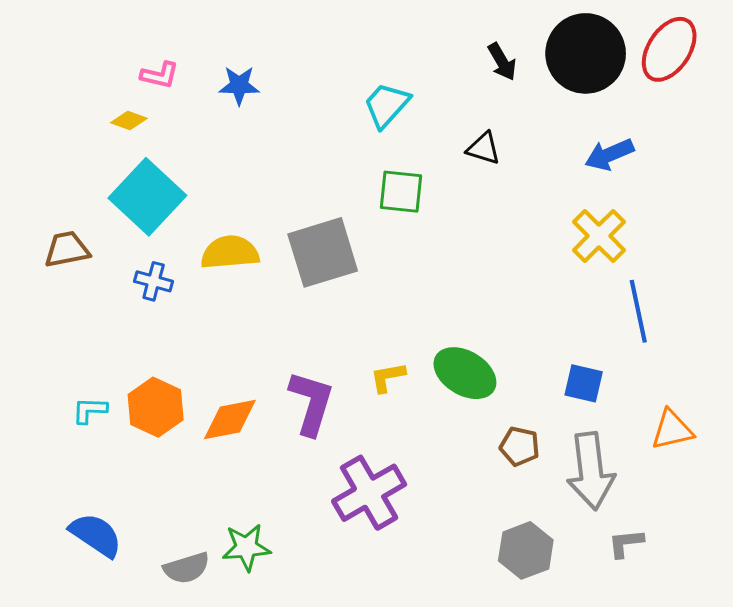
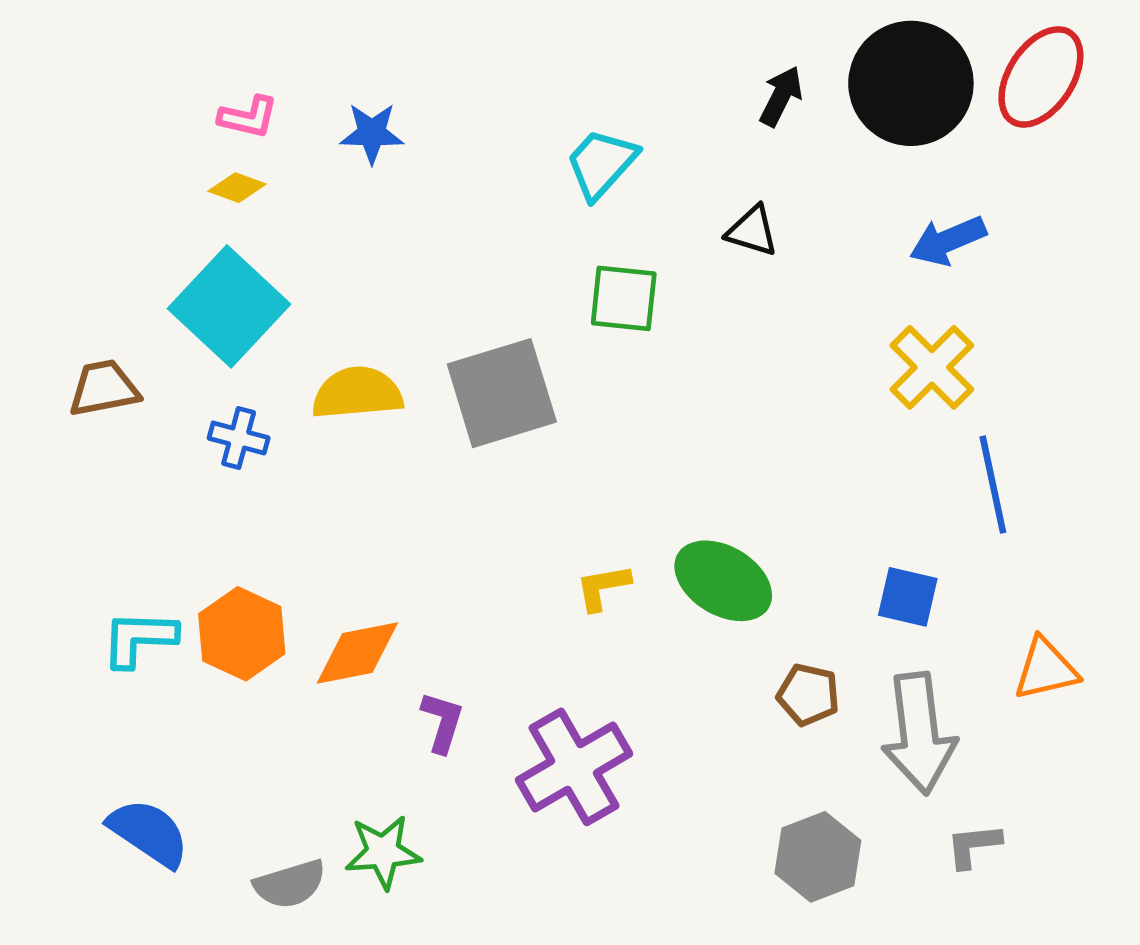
black arrow: (502, 62) -> (781, 96), turned -123
yellow diamond: (129, 120) -> (237, 188), moved
purple L-shape: (311, 403) -> (442, 722), moved, size x0.6
cyan L-shape: (90, 410) -> (139, 639), size x1.4

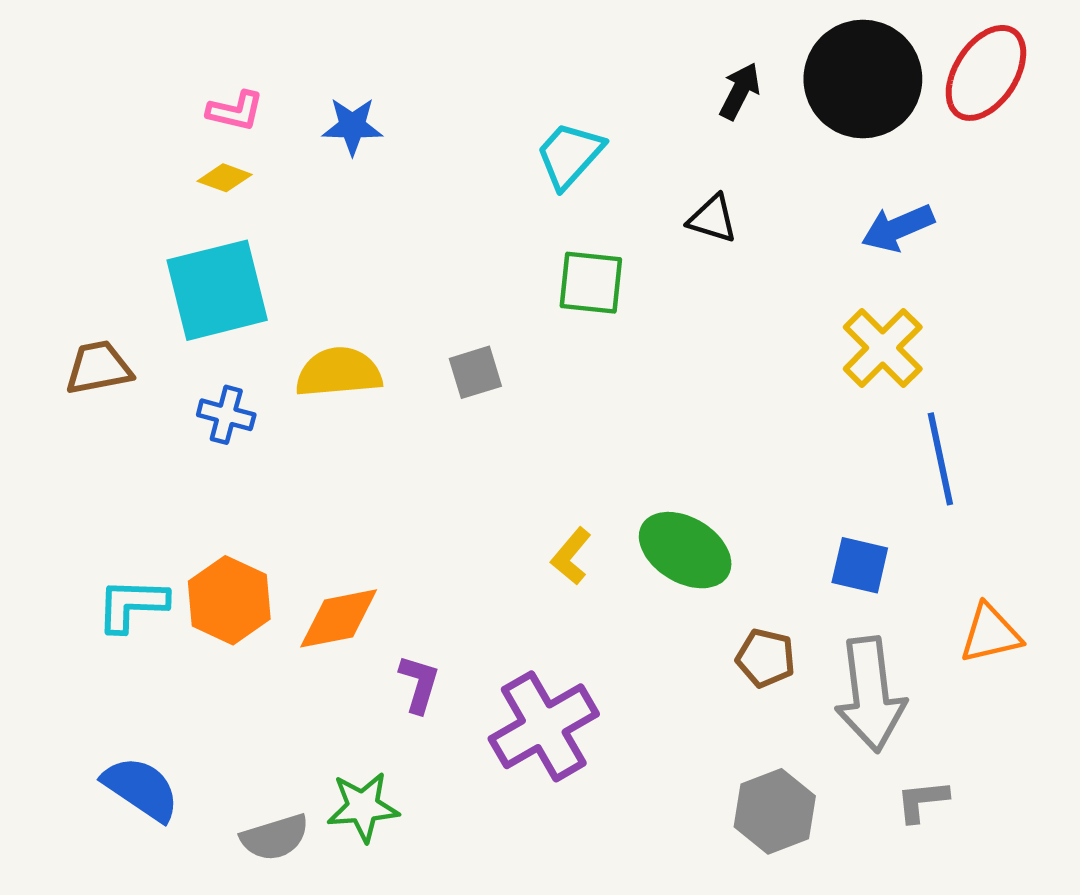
cyan square: (229, 306) -> (217, 290), turned 33
gray square: (502, 393) -> (475, 372), size x0.5
yellow L-shape: (603, 587) -> (571, 556), turned -40

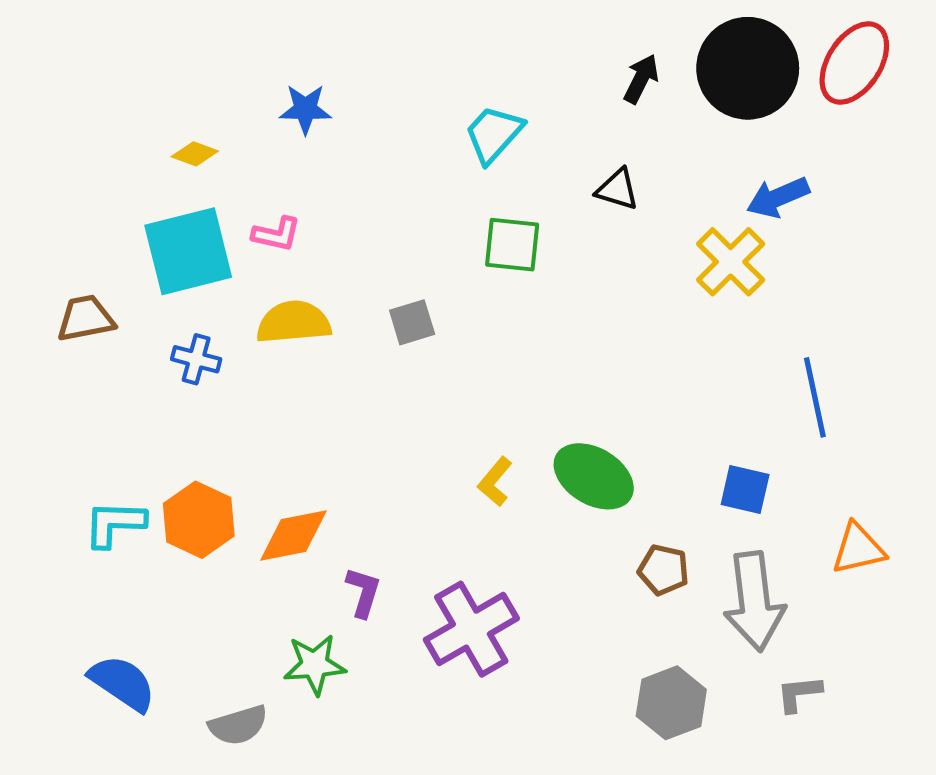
pink L-shape: (235, 111) -> (276, 234), moved
yellow cross: (883, 348) -> (731, 262), moved
green star: (363, 807) -> (315, 665), moved

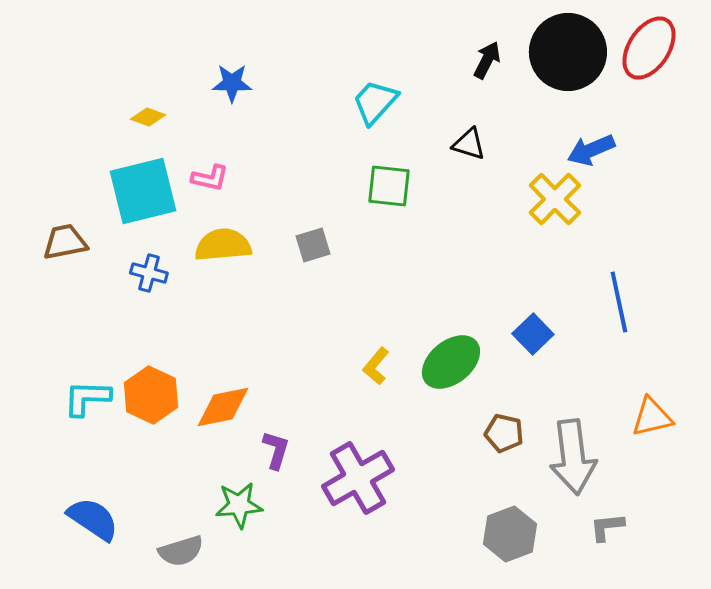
green ellipse: (594, 476) -> (451, 362), turned -70
blue square: (745, 490) -> (533, 334), moved, turned 33

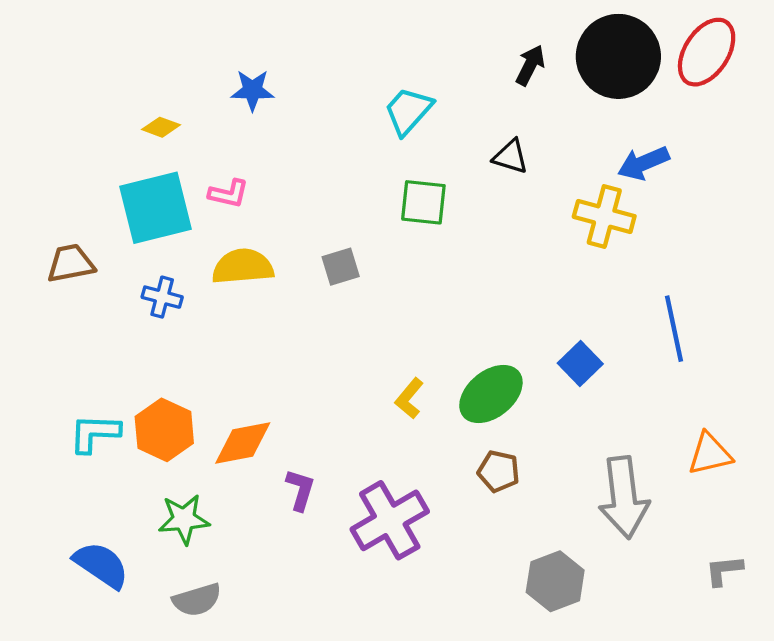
yellow cross: (555, 199) -> (604, 217), turned -30
brown pentagon: (504, 433) -> (499, 471), moved
green star: (239, 505) -> (184, 519), moved
gray L-shape: (607, 527) -> (724, 570), moved

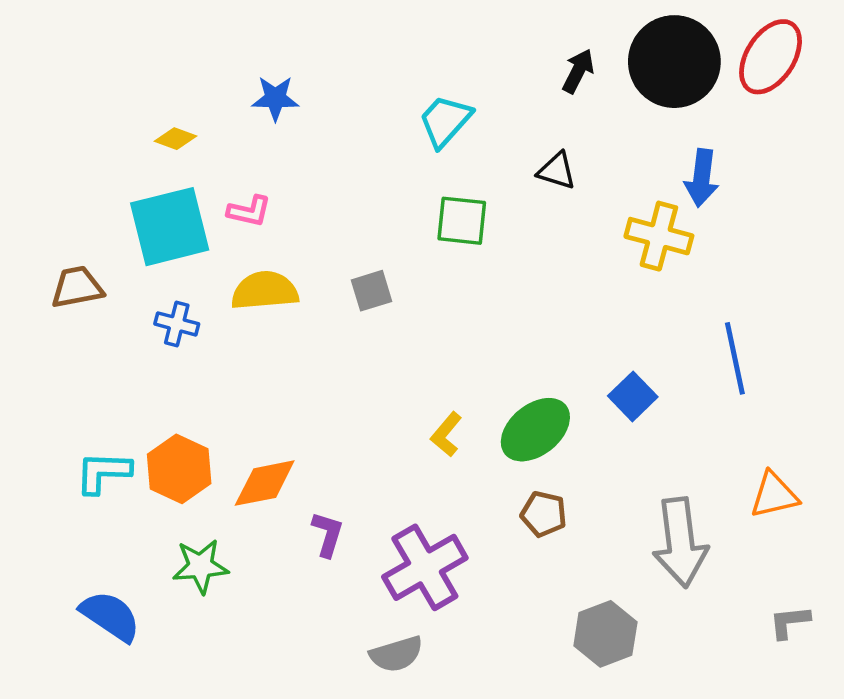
blue arrow: (643, 163) -> (702, 178), turned -60
gray semicircle: (197, 600) -> (396, 654), moved

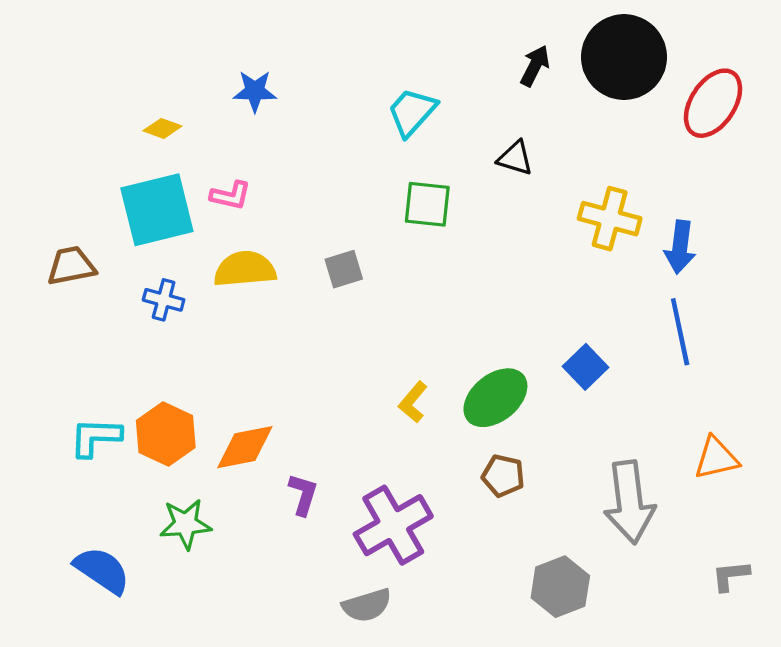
red ellipse: (771, 57) -> (713, 103), moved
blue arrow: (702, 178) -> (680, 247), moved

